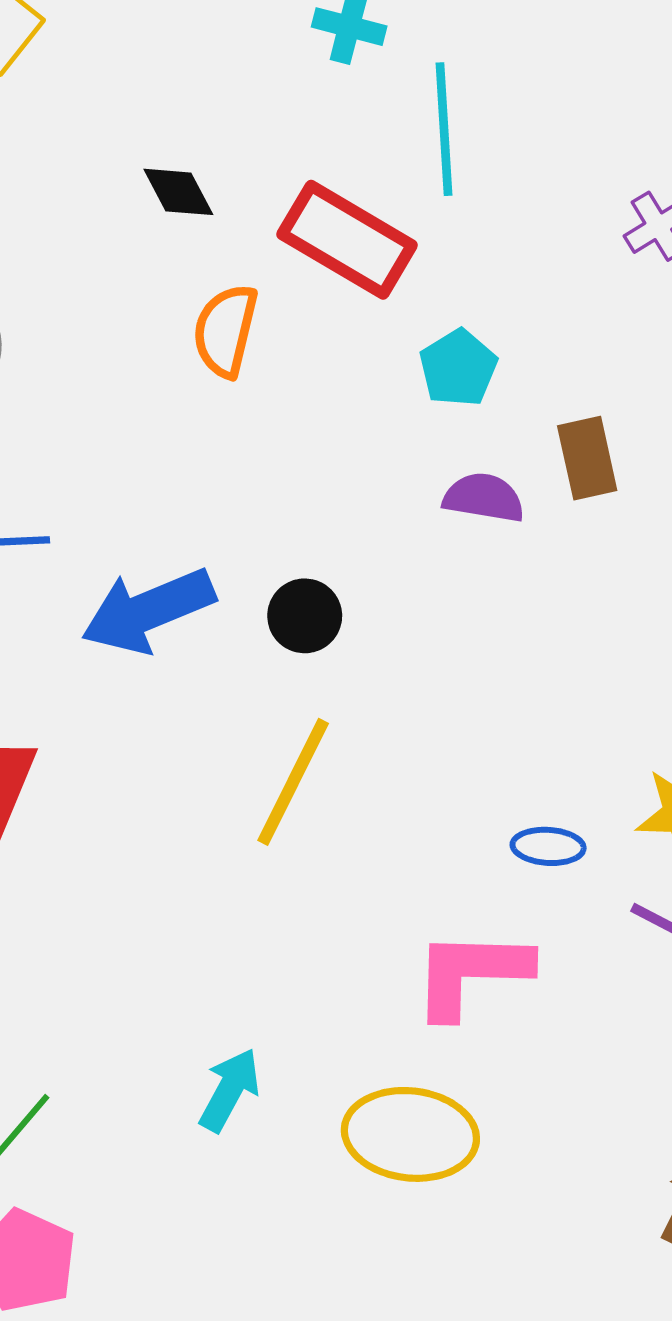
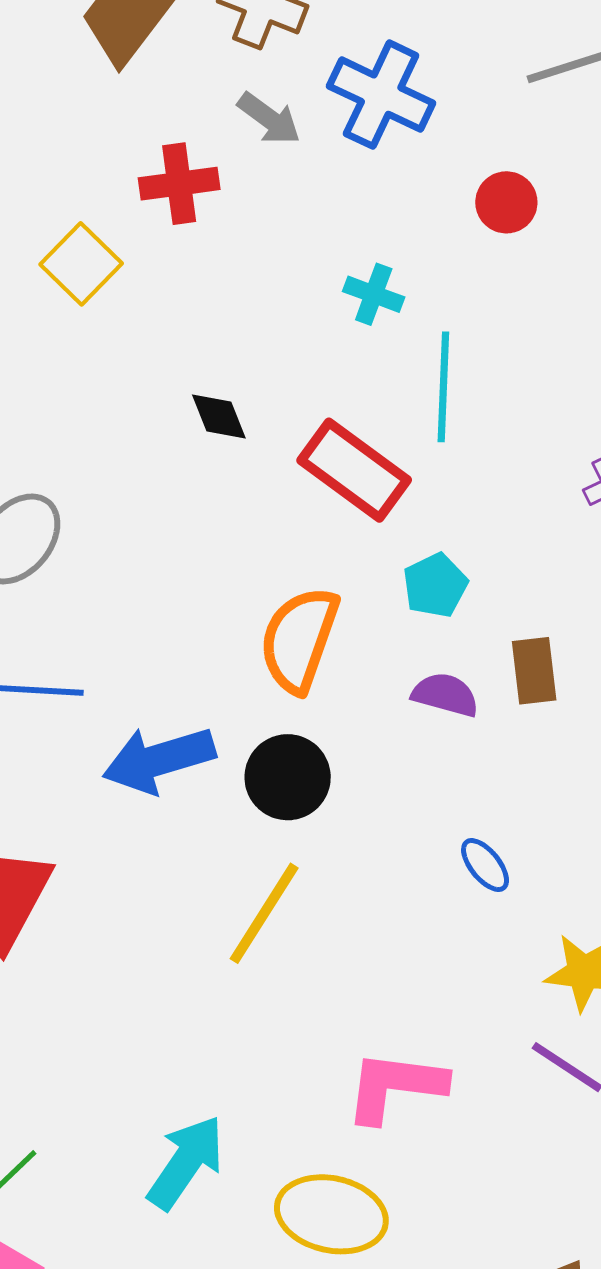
orange semicircle: (225, 331) -> (299, 640), moved, size x1.4
black circle: (305, 616) -> (288, 777), size x1.4
blue ellipse: (548, 846) -> (485, 865), moved, turned 42
cyan arrow: (230, 1090) -> (186, 1162), size x1.4

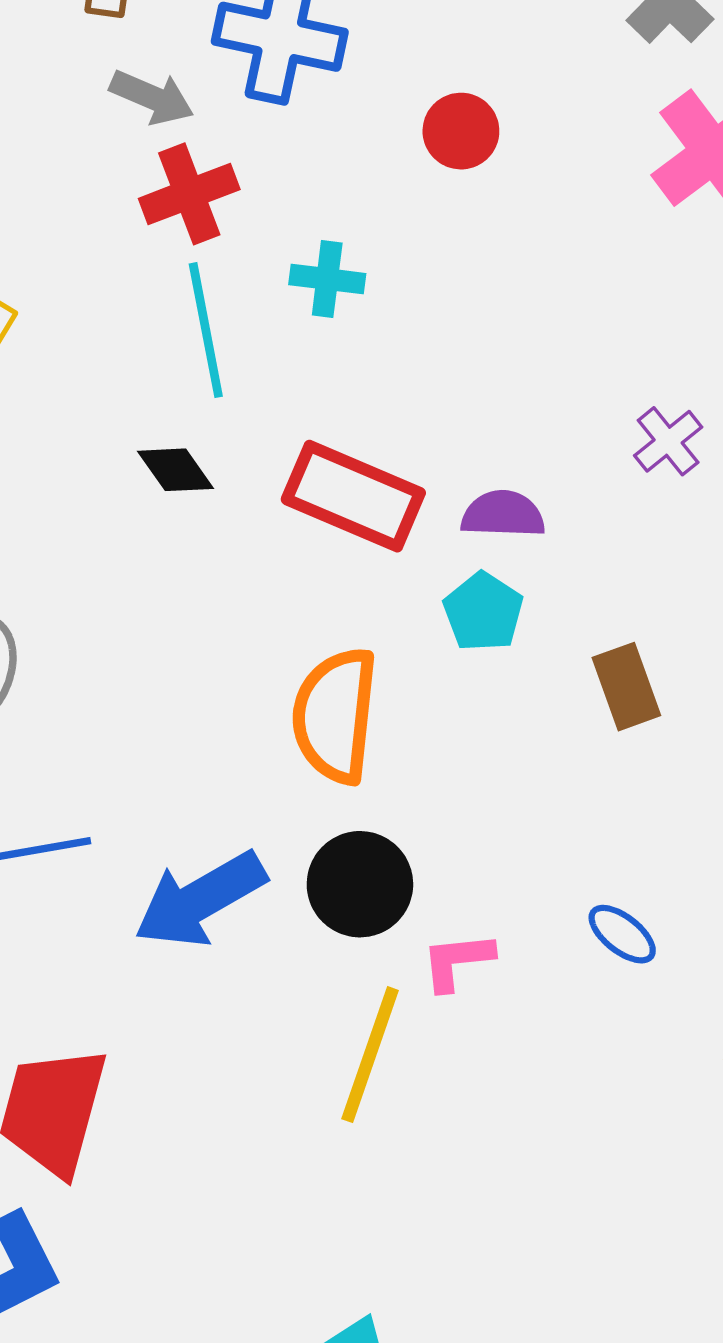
red cross: (179, 184) -> (189, 194), moved
cyan line: (443, 387) -> (206, 330), moved
purple semicircle: (445, 695) -> (503, 514), moved
pink L-shape: (395, 1086) -> (457, 961), moved, size x0.6

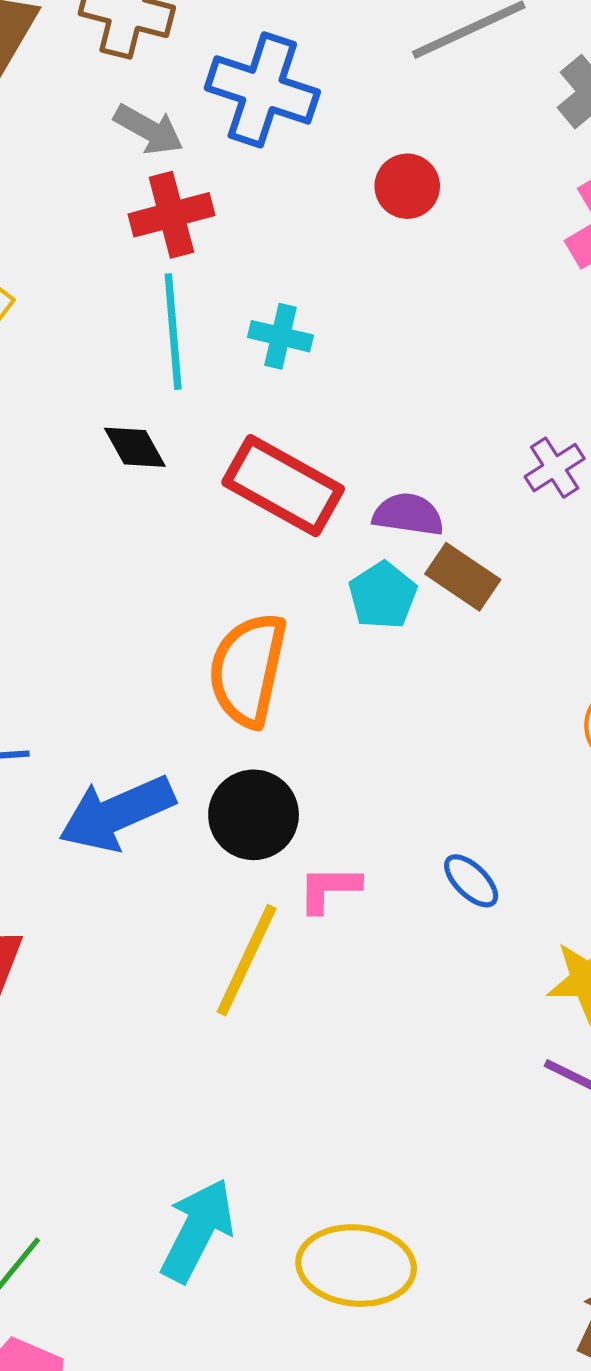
cyan cross: (327, 279) -> (280, 336), moved
brown rectangle: (626, 687) -> (463, 577), moved, turned -42

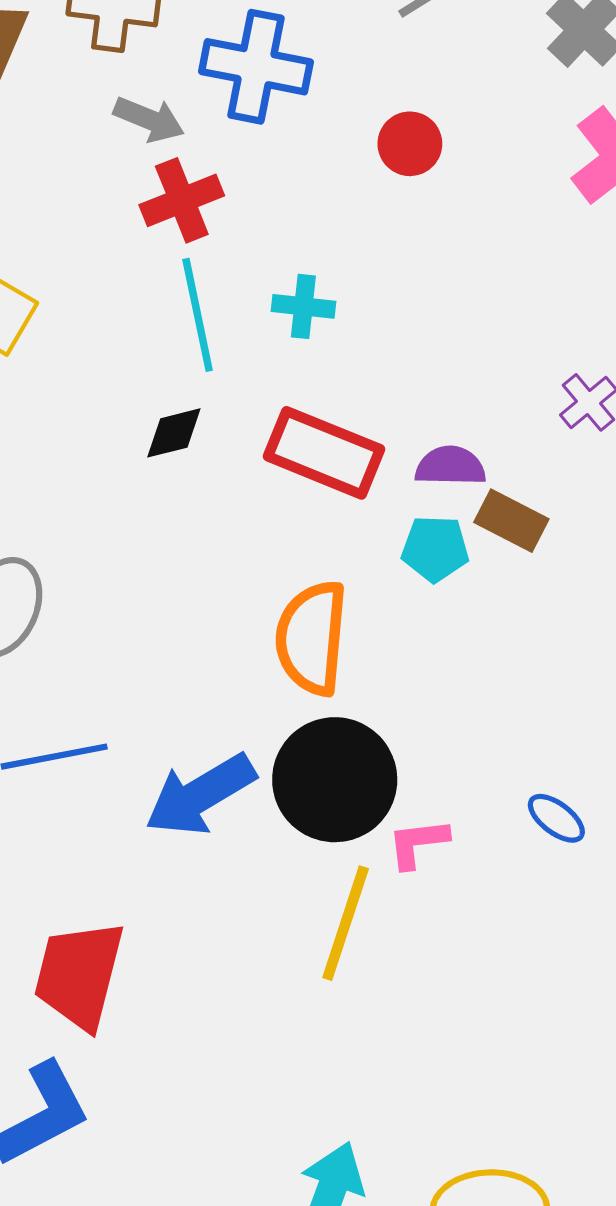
black diamond: (135, 447) -> (174, 433), turned -68
cyan pentagon: (383, 595) -> (435, 549), turned -30
black circle: (254, 815) -> (335, 780), size x1.4

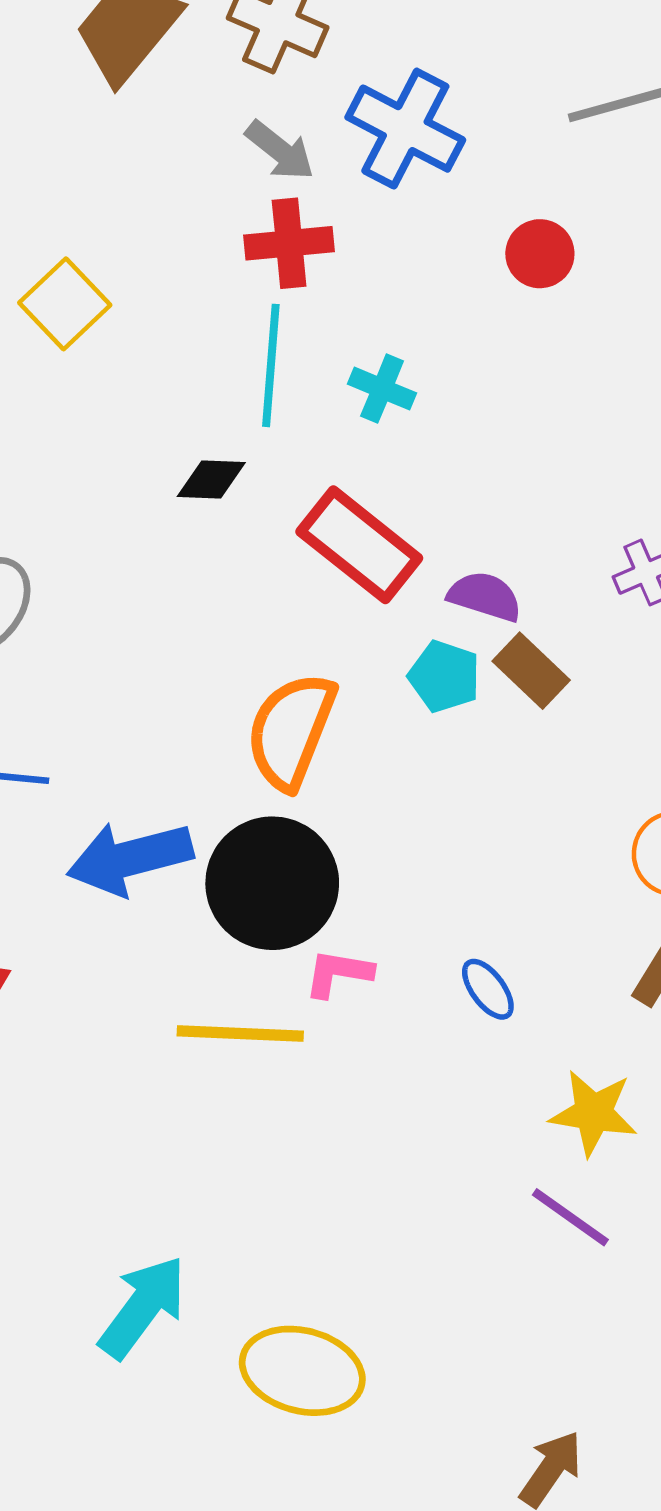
yellow line: (346, 923) -> (240, 1033), turned 58

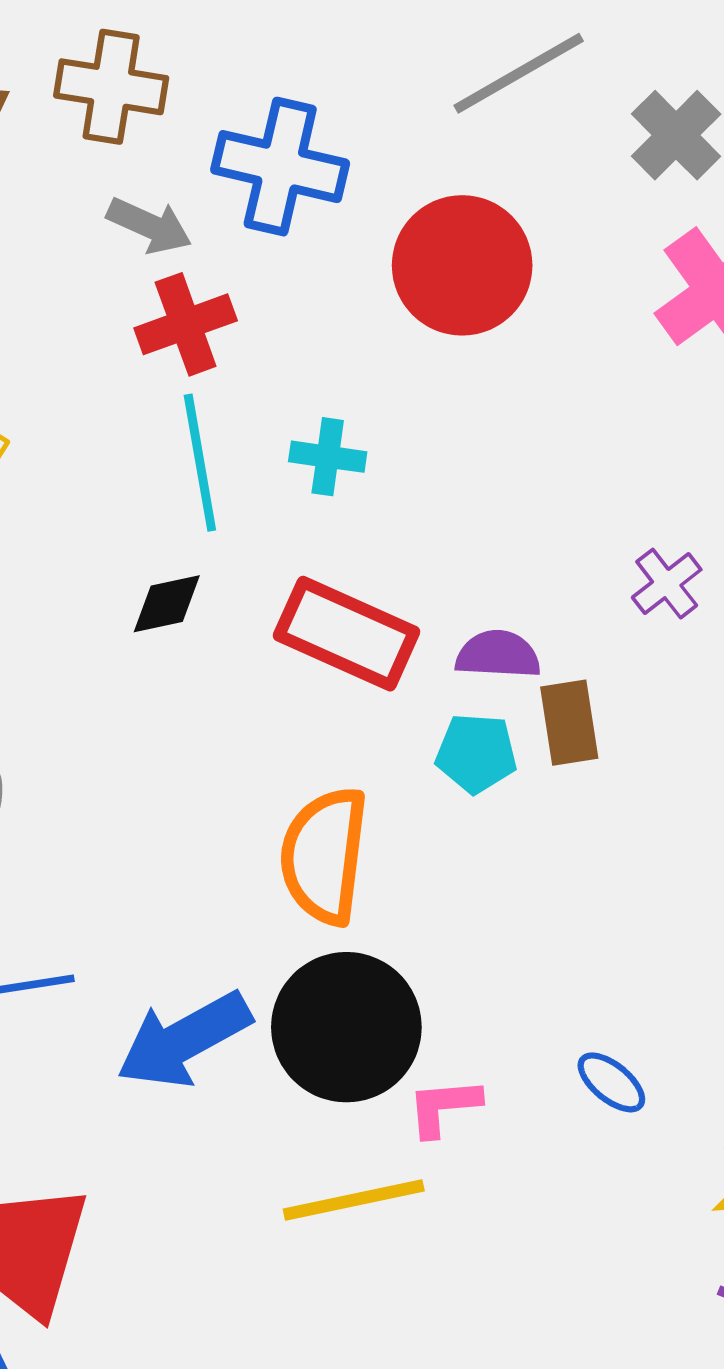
red circle: (540, 254) -> (462, 265), size x1.8
brown rectangle: (531, 671) -> (569, 723), turned 52

